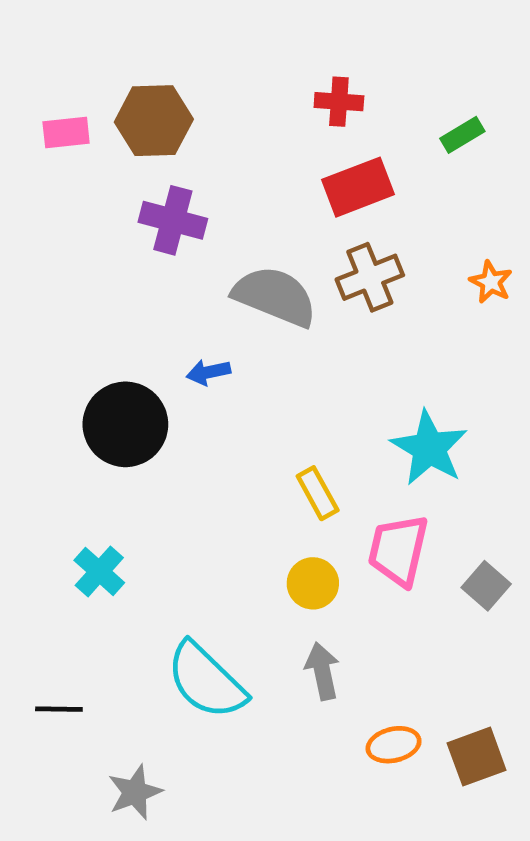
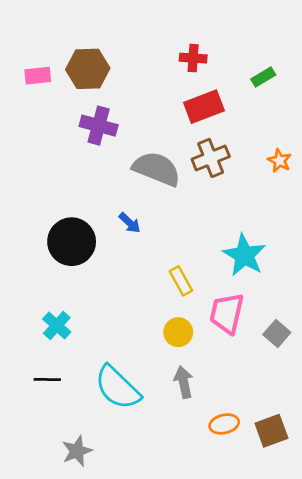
blue arrow: (208, 372) -> (130, 223), moved, turned -125
black line: (59, 709) -> (47, 379), moved

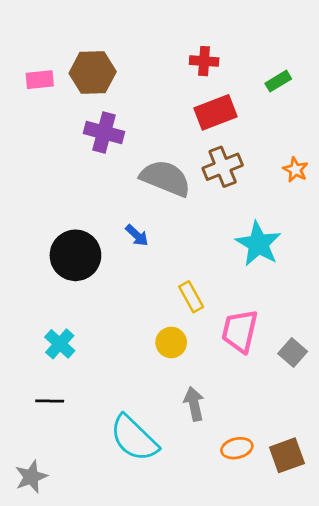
cyan star: (244, 255) -> (258, 244), moved
yellow circle: (178, 332) -> (171, 342), moved
cyan semicircle: (117, 388) -> (134, 438), moved
gray star: (77, 451) -> (31, 477), moved

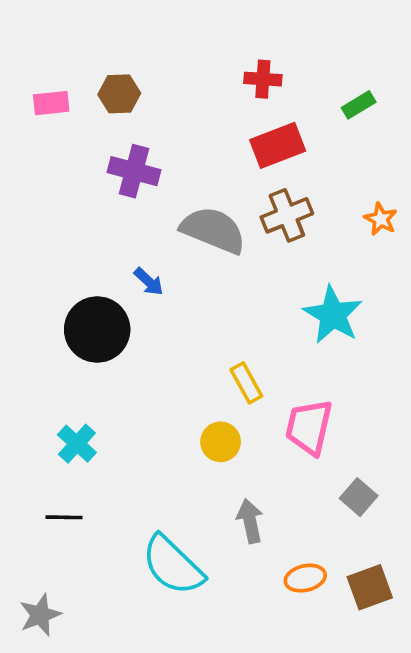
brown hexagon: (93, 72) -> (119, 94), size x0.7
blue arrow: (137, 235) -> (149, 282), moved
gray square: (293, 352) -> (359, 497), moved

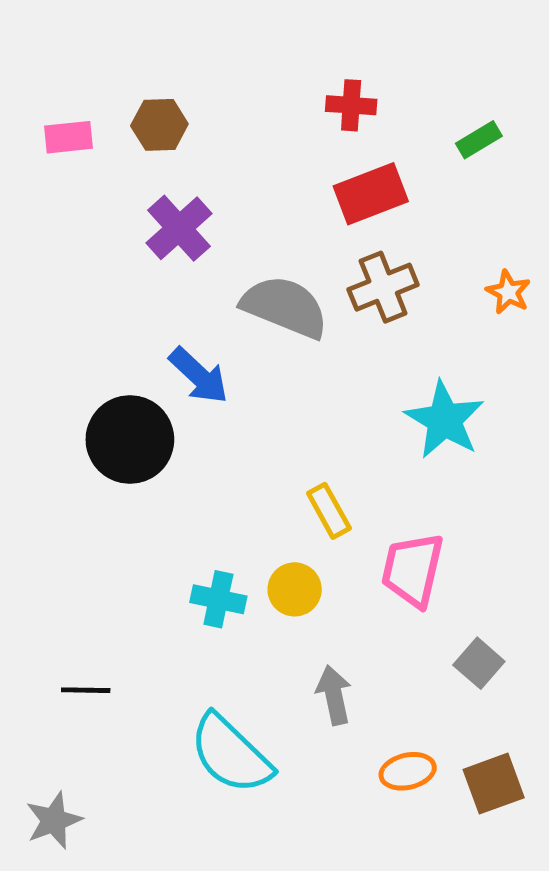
purple cross: (134, 171) -> (179, 228), turned 33
blue arrow: (149, 282) -> (199, 376), size x1.5
cyan cross: (77, 444) -> (218, 599), moved, turned -30

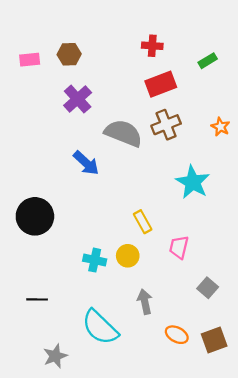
black circle: (130, 440) -> (35, 216), moved
pink trapezoid: (413, 570) -> (179, 247), size x0.7
orange ellipse: (408, 771) -> (177, 335), turned 40
gray star: (54, 820) -> (55, 356), moved

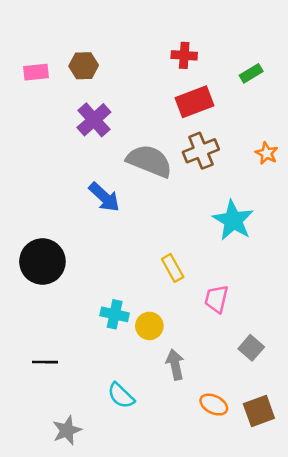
yellow circle: (128, 256) -> (149, 326), moved
cyan semicircle: (100, 327) -> (121, 396), size x0.6

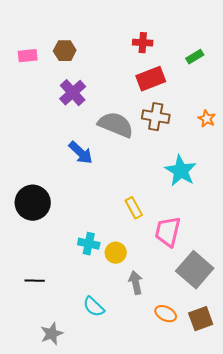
brown cross: (201, 151) -> (156, 117), turned 32
pink trapezoid: (216, 299) -> (168, 232), size x1.4
gray square: (251, 348) -> (195, 270), size x1.8

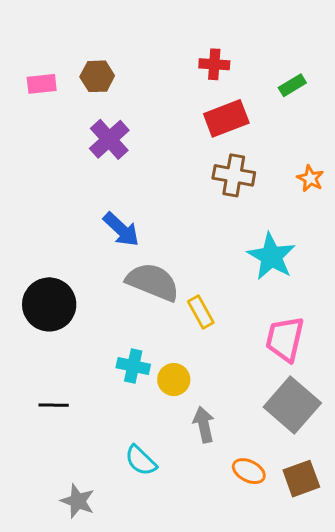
gray semicircle: (116, 125) -> (153, 282), moved
pink trapezoid: (168, 232) -> (285, 339), moved
black line: (35, 281) -> (54, 405), moved
gray star: (52, 334) -> (78, 501), turned -30

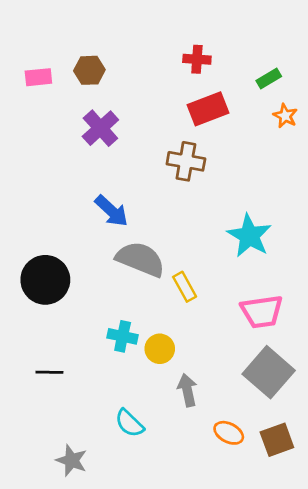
brown cross: (234, 175) -> (186, 161), moved
orange star: (310, 178) -> (285, 116), moved
pink trapezoid: (285, 339) -> (262, 312), turned -111

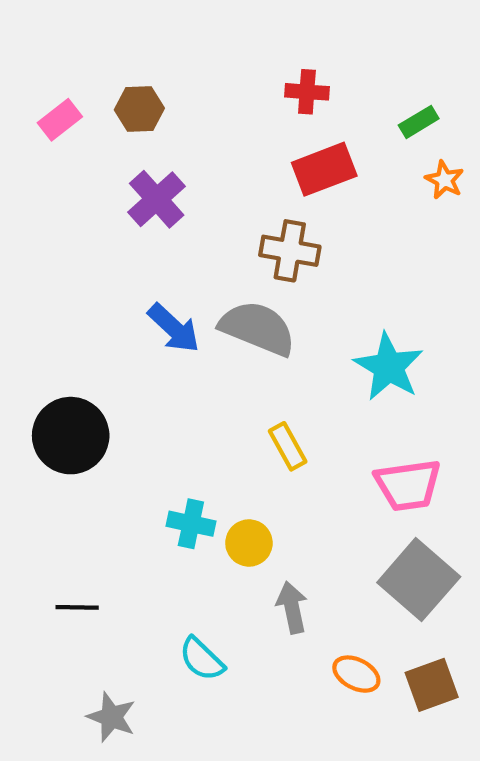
pink rectangle: (38, 77) -> (60, 120), turned -32
gray semicircle: (140, 259) -> (258, 328), moved
black line: (49, 372) -> (77, 607), moved

